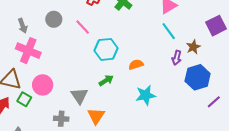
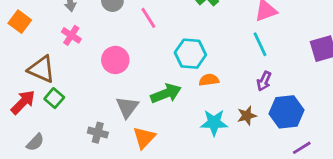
brown star: (193, 47) -> (247, 116), moved
cyan hexagon: (106, 49) -> (190, 54), moved
pink cross: (28, 51) -> (71, 35), size x0.6
green arrow: (106, 80) -> (166, 93), size x1.5
pink circle: (43, 85) -> (115, 60), moved

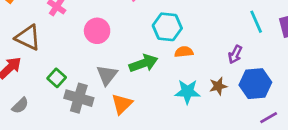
cyan line: (260, 44) -> (256, 22), moved
green square: (54, 98) -> (57, 78), moved
gray cross: (98, 133) -> (79, 98), size x1.5

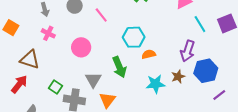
purple arrow: (235, 54) -> (188, 51), size x1.5
green arrow: (143, 63) -> (119, 67), turned 95

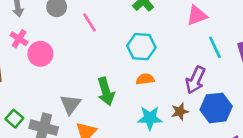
cyan hexagon: (134, 37) -> (141, 47), moved
pink circle: (81, 47) -> (40, 54), moved
green square: (56, 87) -> (14, 119), moved

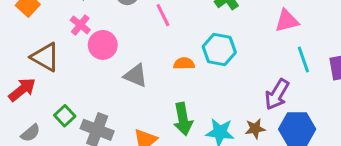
orange semicircle: (145, 79) -> (184, 64), moved
green arrow: (106, 92) -> (183, 119), moved
gray triangle: (70, 104) -> (136, 76), moved, turned -50

